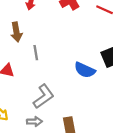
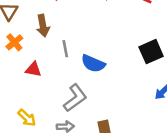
blue semicircle: (85, 70) -> (93, 64), moved

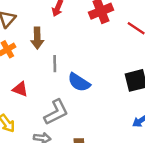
red triangle: (33, 69) -> (20, 89), moved

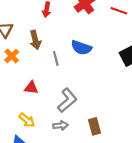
blue semicircle: (79, 82) -> (81, 48), moved

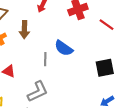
gray line: (56, 58) -> (45, 59), moved

